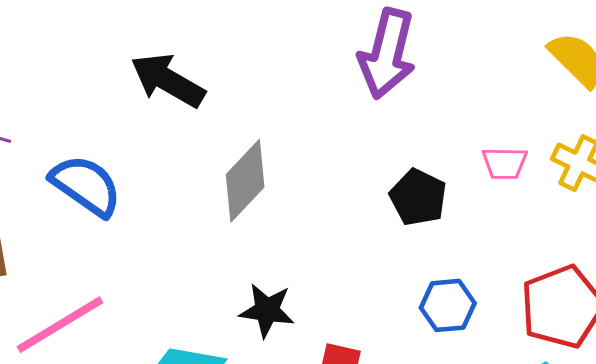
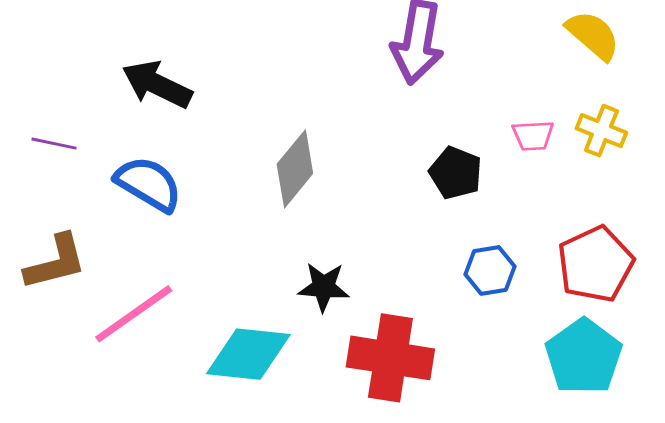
black arrow: (168, 80) -> (157, 84), moved

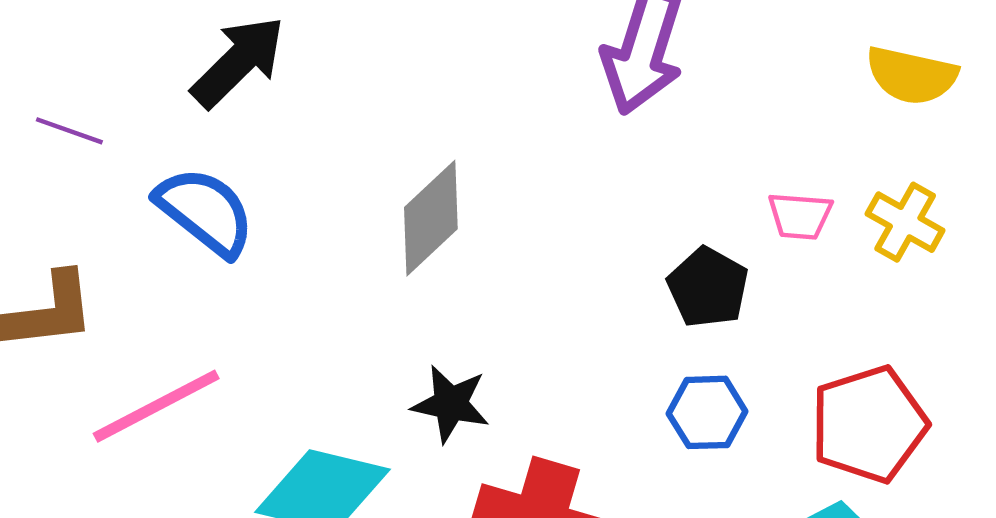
yellow semicircle: (593, 35) -> (912, 75), turned 144
black arrow: (157, 84) -> (238, 62), turned 102
black pentagon: (456, 173) -> (708, 287), moved

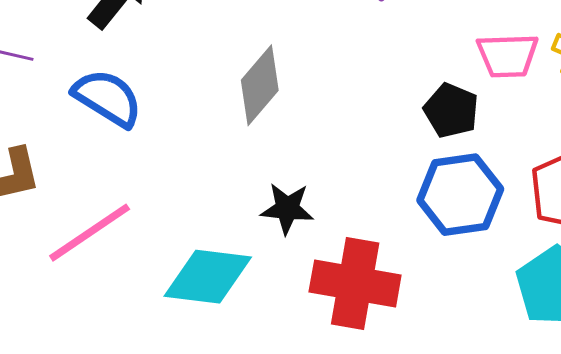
pink trapezoid: (800, 216) -> (508, 55), size x1.4
blue hexagon: (707, 412) -> (460, 195), size x1.6

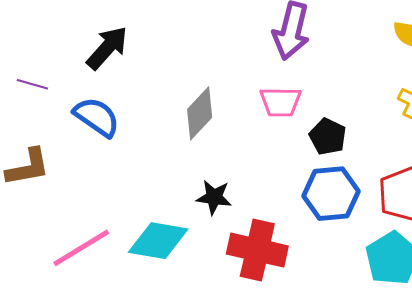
pink trapezoid: (508, 55) -> (281, 102), moved
pink line: (90, 233) -> (81, 248), moved

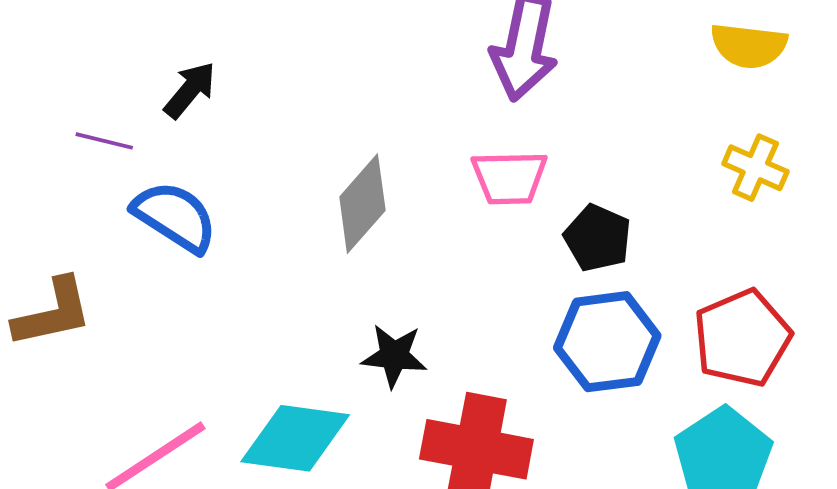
black arrow: (107, 48) -> (190, 90), size x0.7
purple line: (32, 84) -> (104, 141), moved

